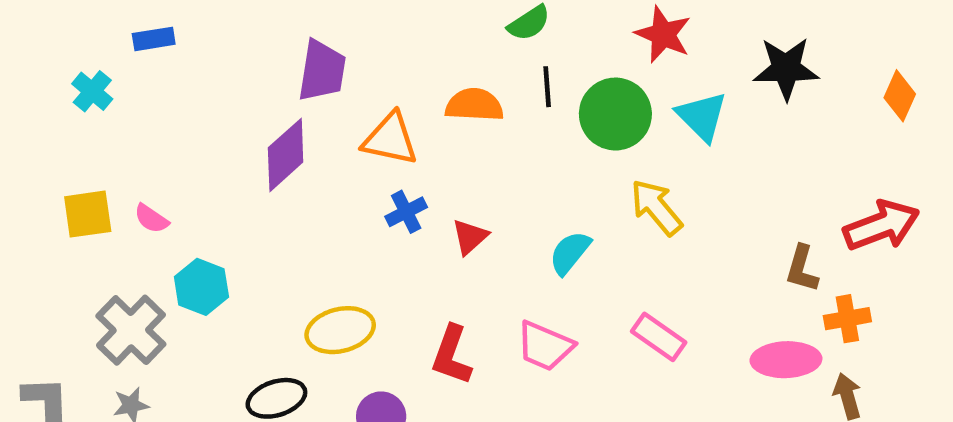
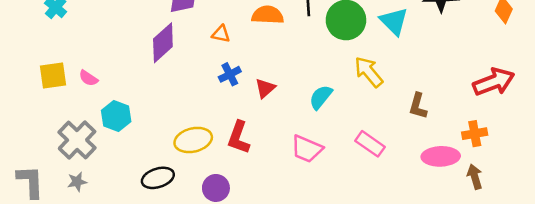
orange triangle: (390, 139) -> (221, 34), size x0.6
brown L-shape: (802, 269) -> (418, 106), moved
red L-shape: (452, 355) -> (239, 137), moved

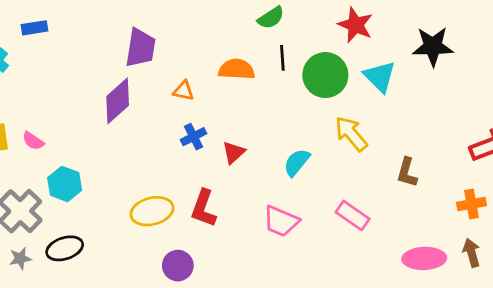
pink ellipse: (441, 156) -> (424, 258), moved
black ellipse: (158, 178) -> (65, 248), moved

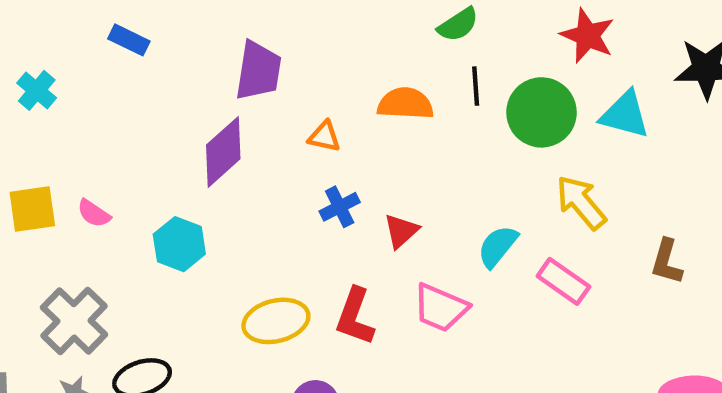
blue rectangle: (35, 28) -> (129, 40), moved, turned 35
cyan triangle: (380, 76) -> (625, 115), turned -30
cyan hexagon: (65, 184) -> (179, 244), moved
pink rectangle: (353, 215) -> (563, 281), moved
pink trapezoid: (281, 221) -> (441, 308), moved

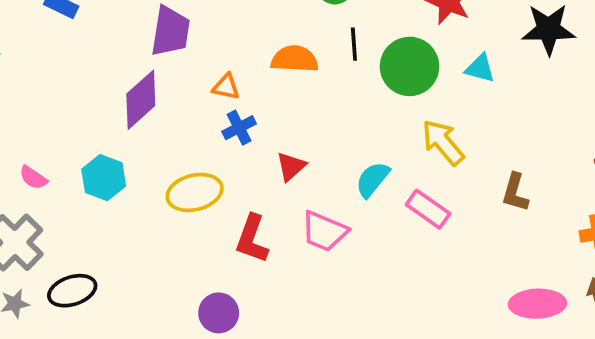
cyan triangle: (625, 115) -> (480, 68), size x0.7
blue cross: (340, 207) -> (239, 128), moved
pink semicircle: (94, 213) -> (33, 178), moved
yellow ellipse: (276, 321) -> (195, 192), moved

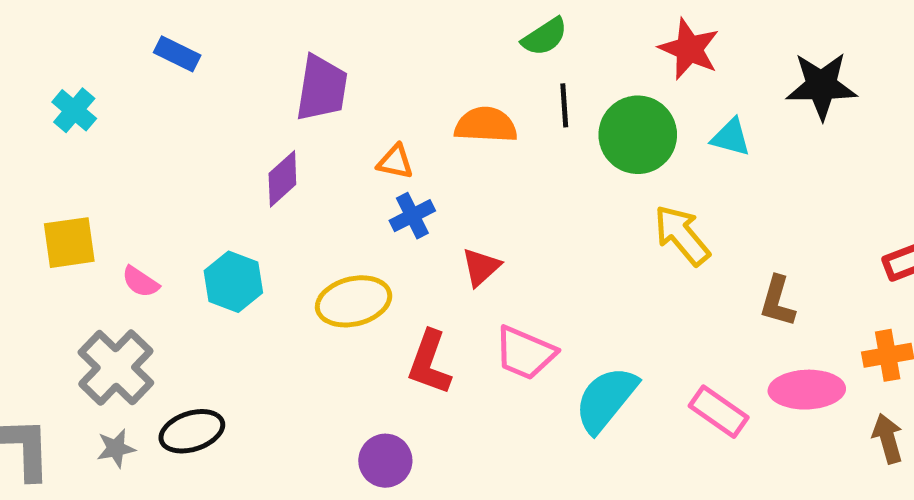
purple diamond: (141, 100) -> (282, 179), size x0.7
cyan semicircle: (372, 179) -> (606, 399), moved, size x1.4
pink rectangle: (428, 209) -> (719, 412), moved
pink ellipse: (537, 304) -> (807, 390), moved

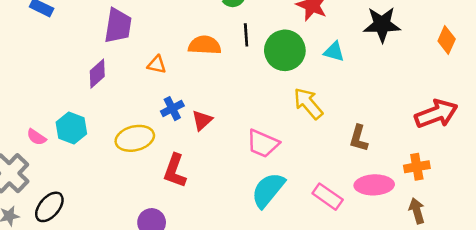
blue cross: (412, 216) -> (172, 109), moved
pink semicircle: (140, 282) -> (36, 137), moved
pink trapezoid: (525, 353) -> (263, 144), moved
black ellipse: (192, 431) -> (49, 207), turned -32

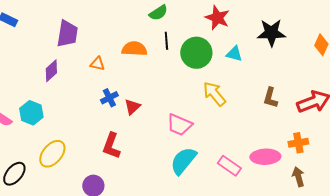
yellow ellipse: (135, 138) -> (52, 154), moved, turned -36
brown L-shape: (359, 138) -> (270, 98), moved

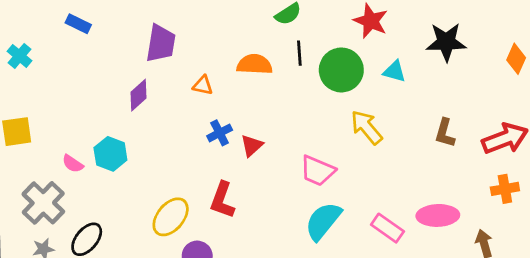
orange cross: (298, 143) -> (505, 189), moved
yellow ellipse: (52, 154) -> (171, 217), moved

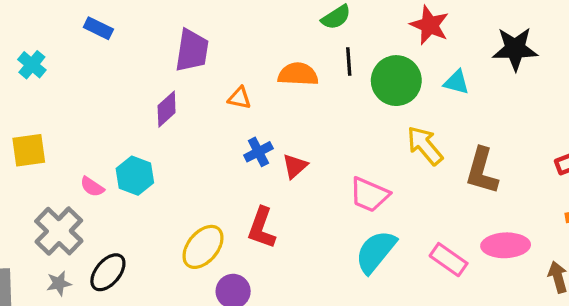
brown L-shape: (445, 133) -> (482, 171), moved, size x1.4

